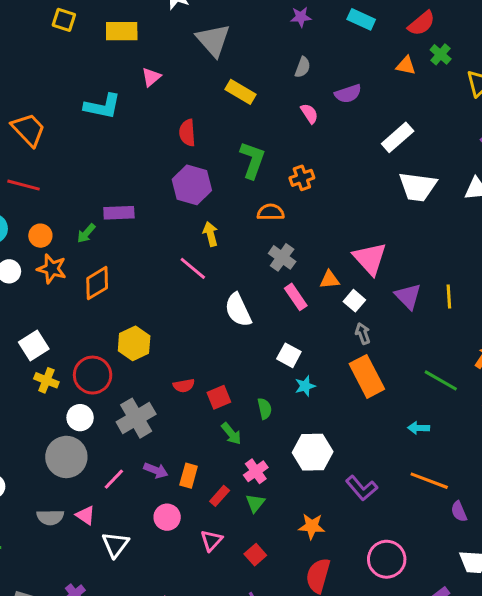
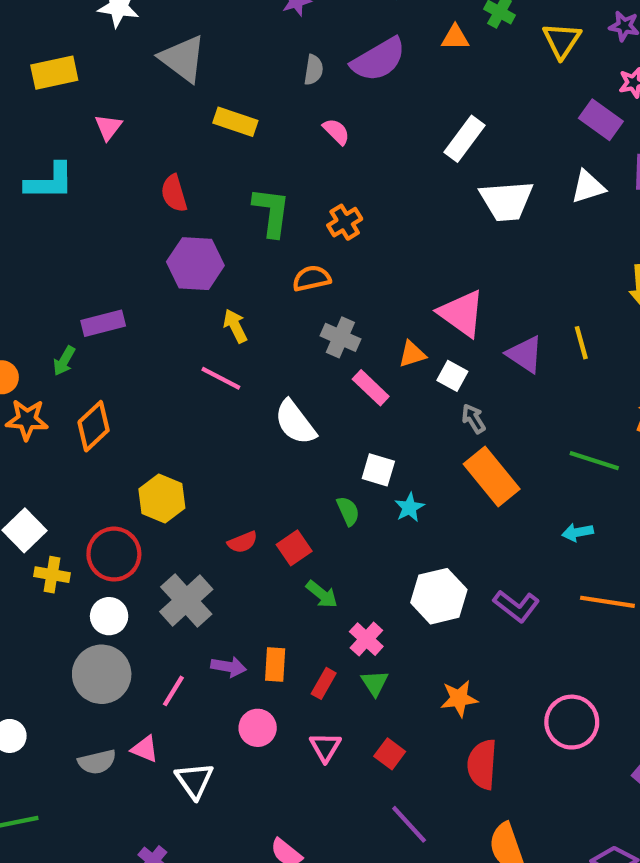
purple semicircle: (348, 94) -> (378, 60), moved, size x1.5
green semicircle: (265, 409) -> (348, 511), moved
purple L-shape: (362, 488) -> (516, 606), moved

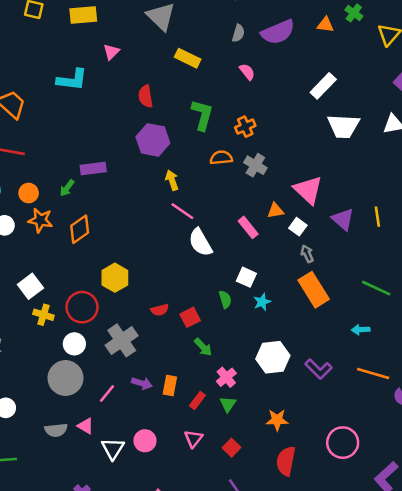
gray cross: (340, 337) -> (255, 165), moved
pink line: (221, 378) -> (182, 211), moved
pink circle: (258, 728) -> (145, 441), moved

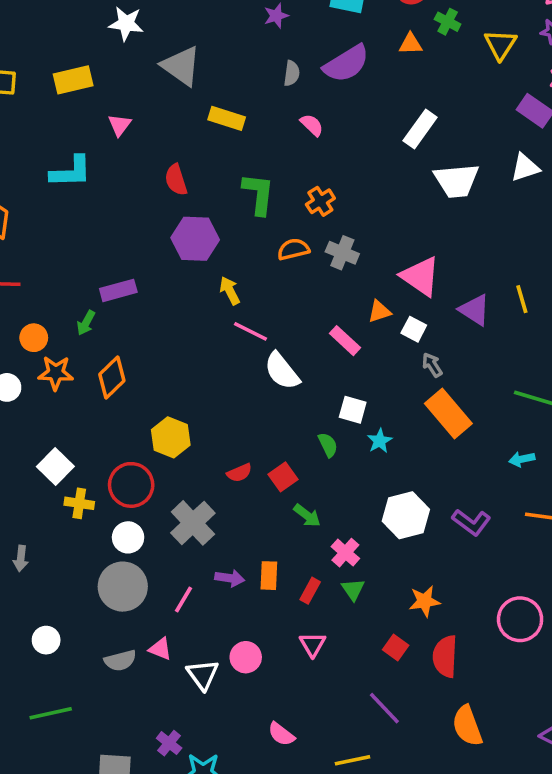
red square: (231, 448) -> (396, 648), moved

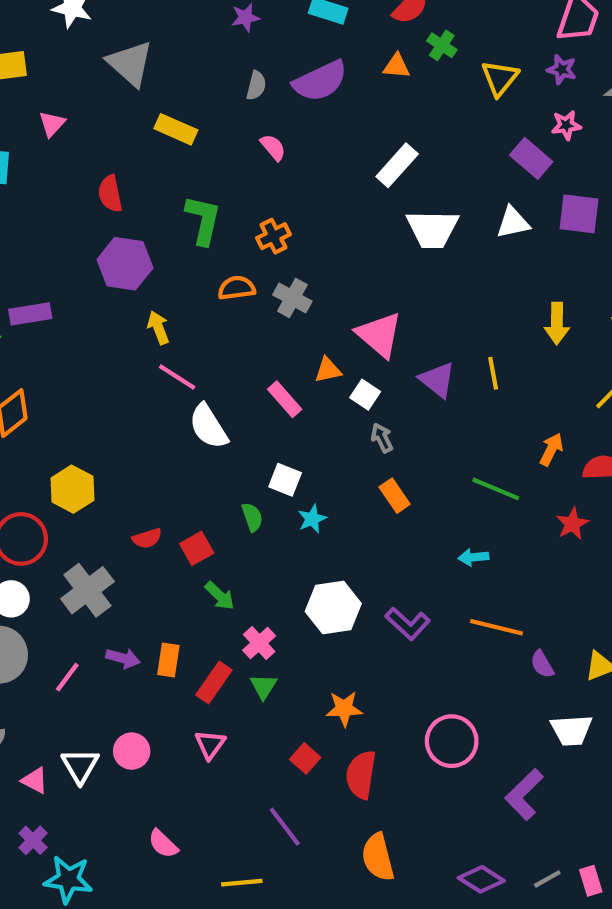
orange rectangle: (448, 413) -> (395, 496), size x0.6
red rectangle: (310, 591) -> (214, 682), size x1.4
pink triangle: (160, 649) -> (35, 780), moved

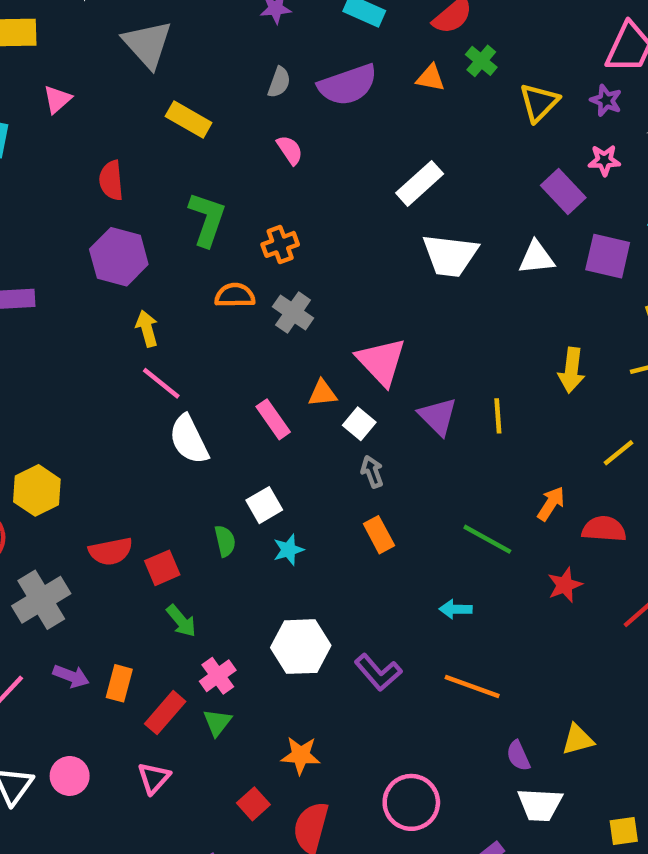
white square: (285, 480) -> (264, 505), turned 32
red semicircle: (147, 538) -> (111, 551), size x1.4
purple semicircle: (542, 664) -> (518, 756), moved

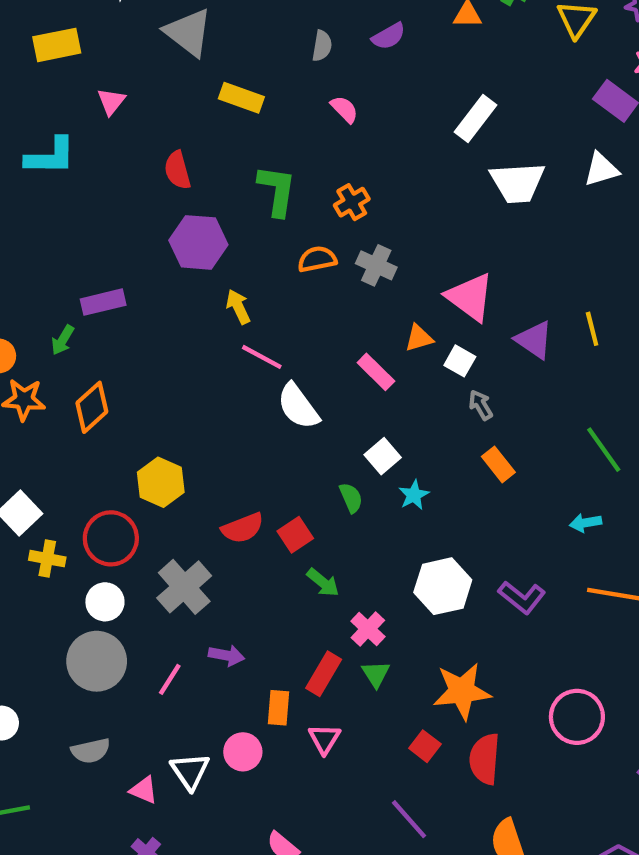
purple semicircle: (348, 85) -> (389, 36), size x0.6
green line: (487, 539) -> (604, 450), turned 36
orange rectangle: (119, 683) -> (278, 708), moved
orange star: (301, 755) -> (462, 691), size x1.5

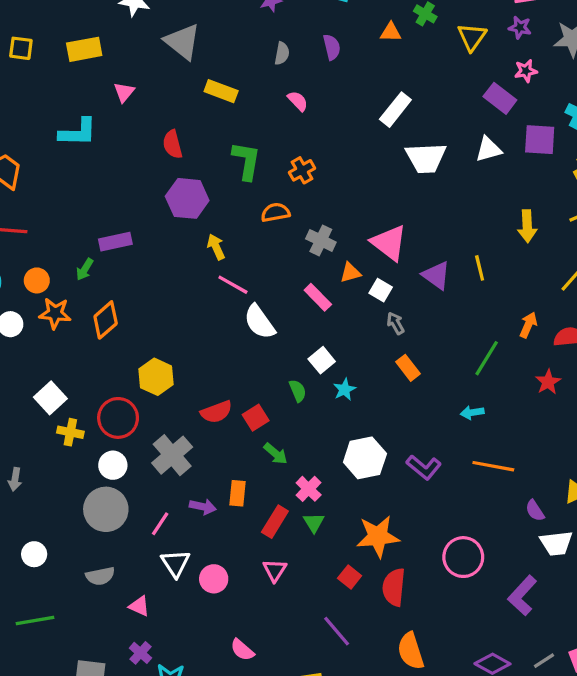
purple semicircle: (389, 36) -> (332, 47), turned -75
gray cross: (376, 265) -> (321, 240), moved
green line: (604, 450) -> (487, 358), turned 66
orange rectangle: (278, 708) -> (238, 493), moved
white triangle: (190, 771) -> (176, 563), moved

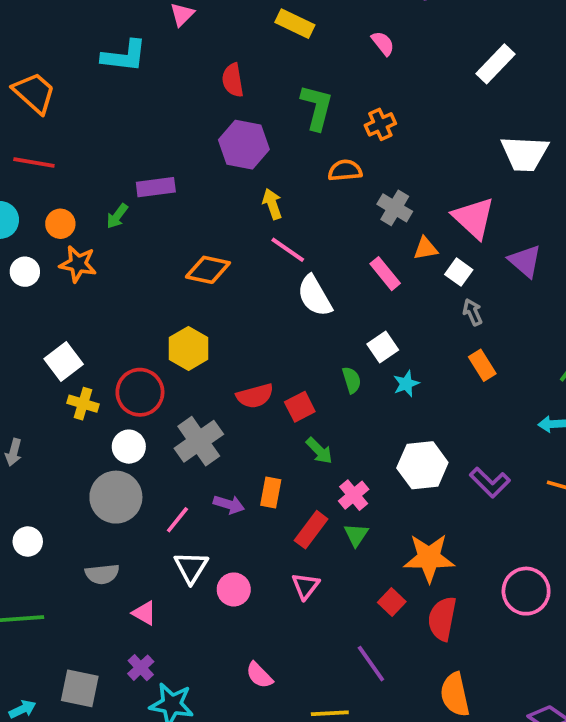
white trapezoid: (426, 158) -> (525, 153), moved
orange diamond: (106, 320) -> (208, 270), moved, turned 48

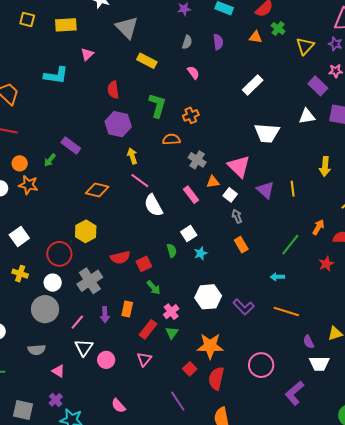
purple rectangle: (156, 187) -> (71, 145), turned 42
yellow cross: (83, 404) -> (20, 274), moved
purple arrow: (229, 504) -> (105, 315), turned 70

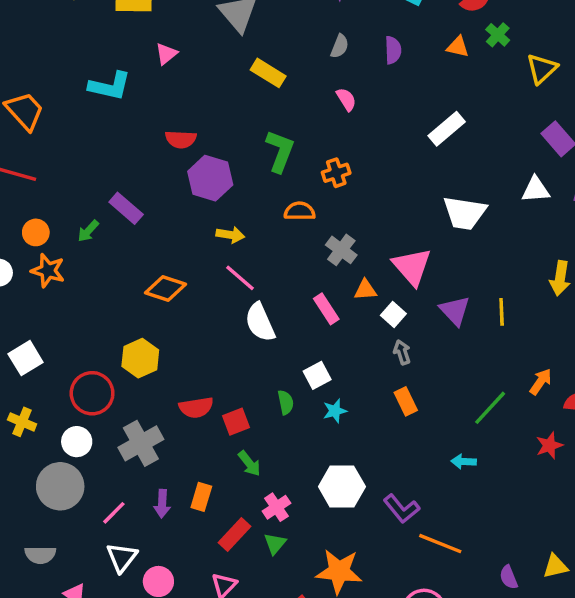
red semicircle: (113, 90) -> (181, 139), moved, turned -84
yellow arrow: (132, 156) -> (230, 235), turned 112
orange line: (286, 311) -> (440, 544), moved

